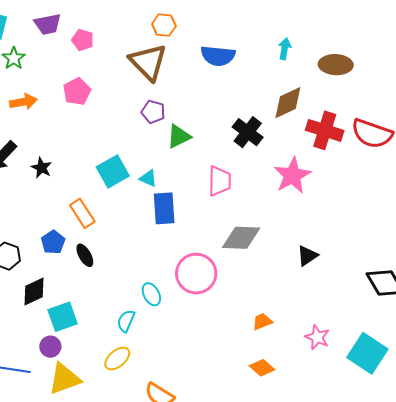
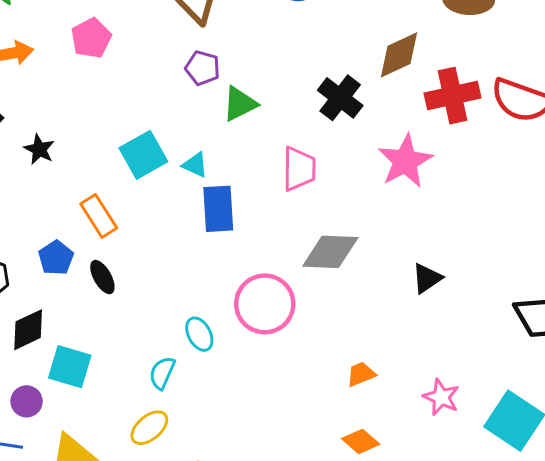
red cross: (325, 130) -> (453, 96), turned -30
cyan square: (63, 317) -> (70, 367), turned 36
purple circle: (50, 347) -> (27, 401), moved

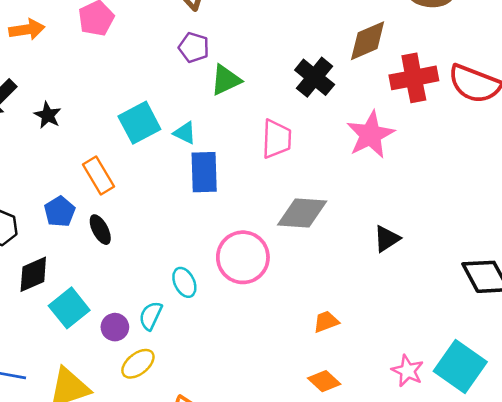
cyan square: (70, 367) -> (69, 308), turned 33
pink star: (441, 397) -> (408, 371), moved
purple circle: (27, 401) -> (115, 327), moved

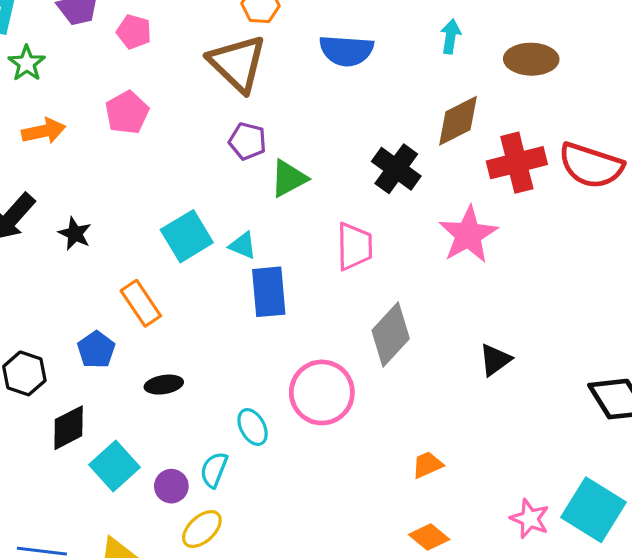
gray diamond: (302, 213) -> (391, 334), turned -48
black ellipse: (100, 230) -> (164, 385), moved, turned -68

